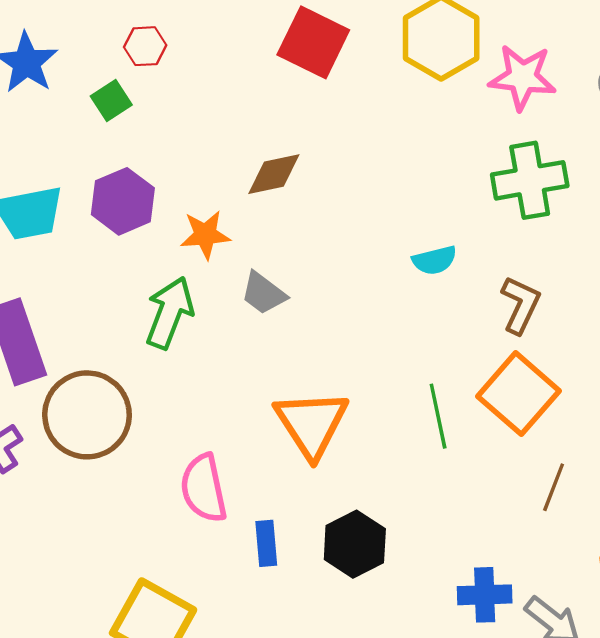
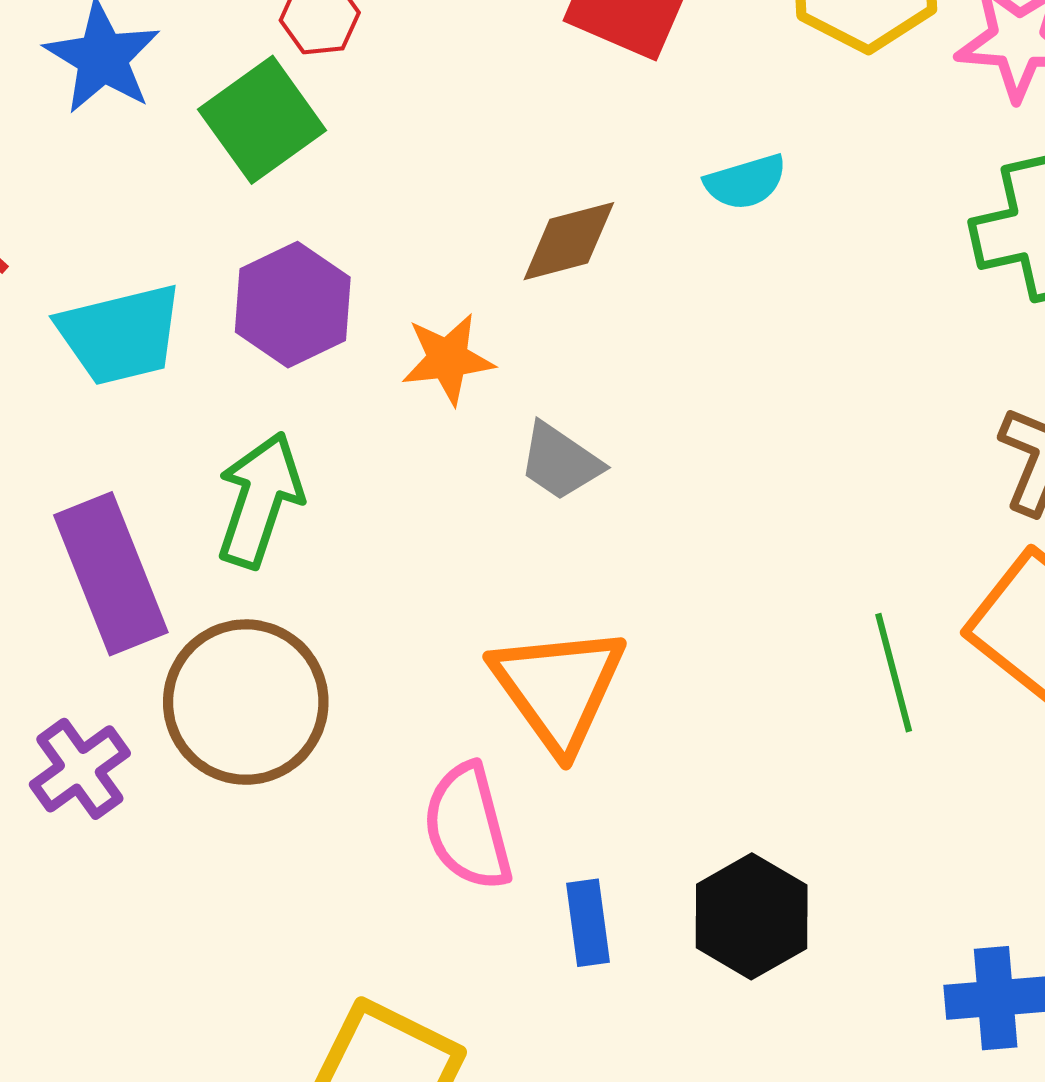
green square: (111, 101) -> (262, 120), size x1.6
cyan semicircle: (435, 260) -> (746, 182), moved
green arrow: (170, 313) -> (260, 500), moved
orange triangle: (311, 424) -> (558, 688), moved

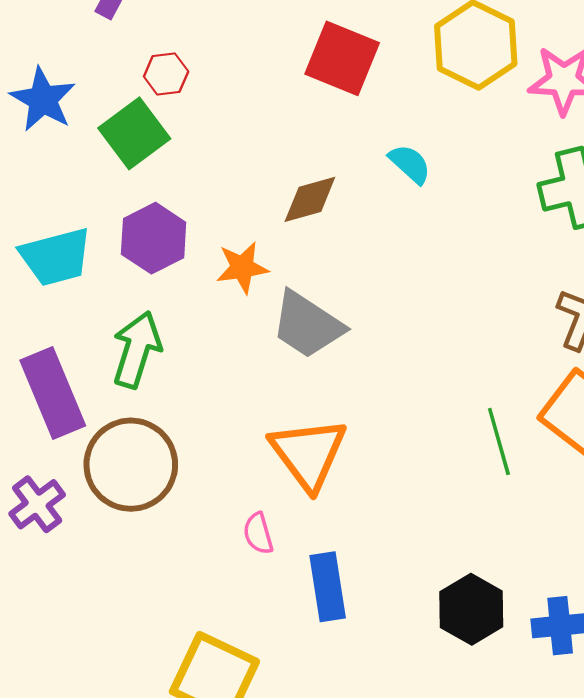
cyan semicircle: (746, 182) -> (410, 164), turned -120
gray trapezoid: (560, 462) -> (307, 325), size x1.5
pink semicircle: (468, 827) -> (258, 533), size x0.6
black hexagon: (752, 916) -> (471, 609), moved
blue rectangle: (588, 923) -> (328, 587), size x1.4

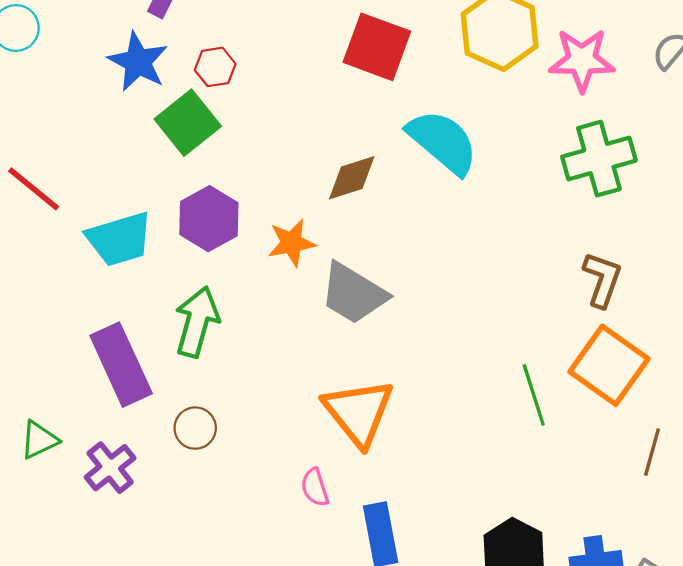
blue star: (43, 99) -> (138, 62), moved
cyan semicircle: (410, 164) -> (443, 142), size x1.8
brown circle: (131, 465) -> (195, 428), size x0.5

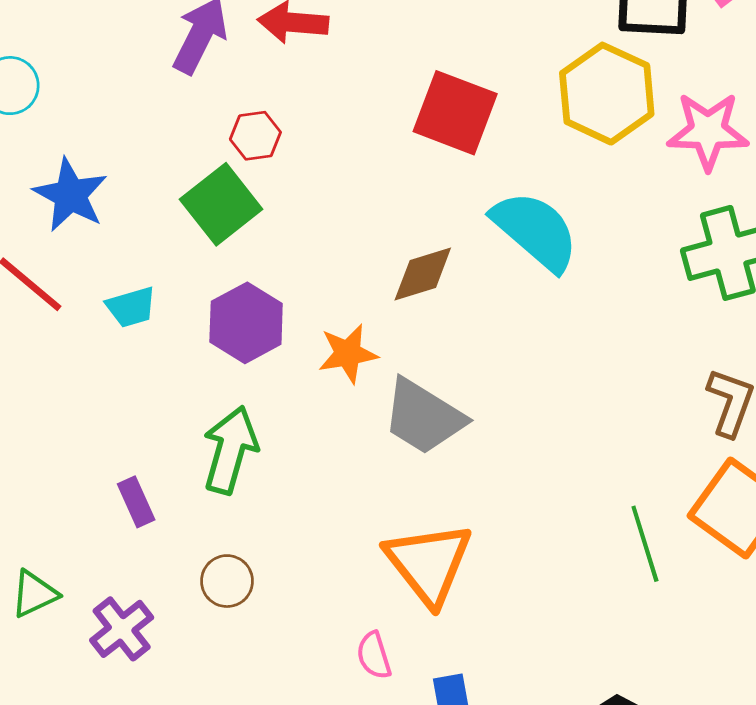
blue star: (138, 62) -> (70, 195), moved
cyan trapezoid: (119, 239) -> (131, 307), moved, size x0.6
purple rectangle: (121, 365) -> (136, 502), size x0.5

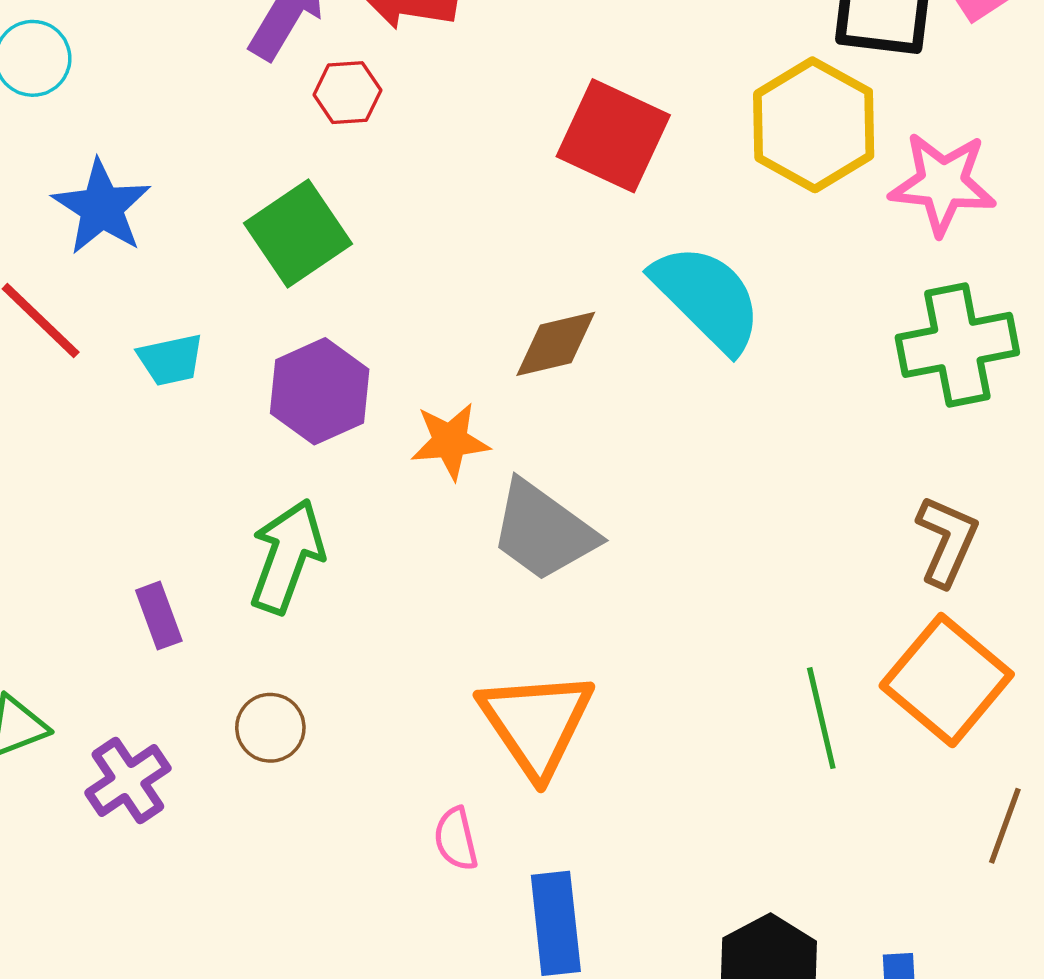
red hexagon: (255, 136) -> (347, 93), moved

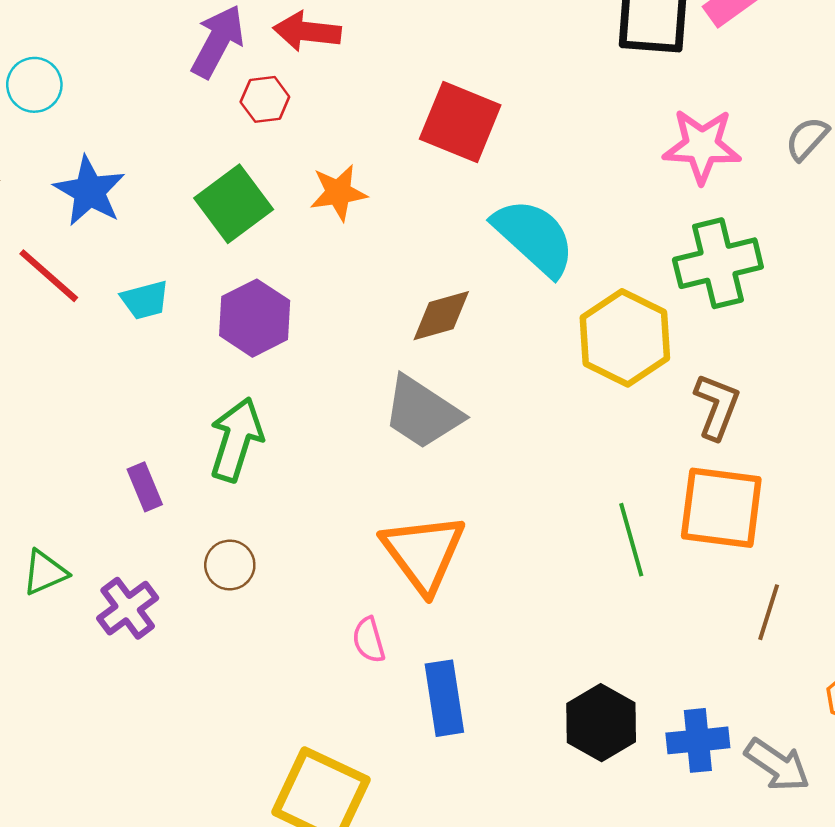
yellow hexagon: (814, 125) -> (625, 338), moved
brown diamond: (556, 344) -> (441, 316), moved
orange star: (450, 441) -> (338, 193), moved
orange square: (947, 680) -> (721, 508), turned -30

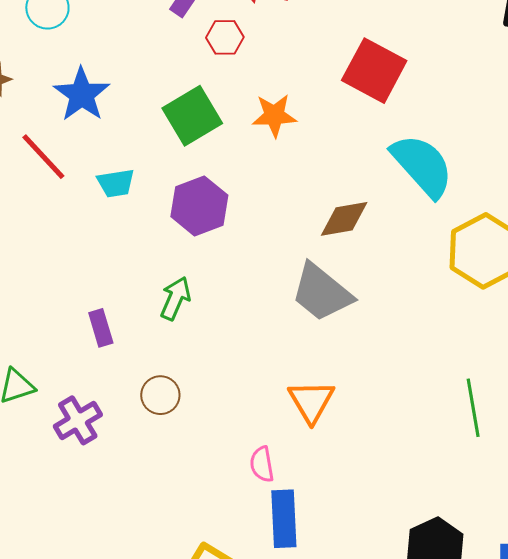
green arrow: (236, 439) -> (175, 298), size x0.7
orange triangle: (423, 553) -> (311, 401), size x0.7
blue rectangle: (444, 698) -> (284, 519), moved

